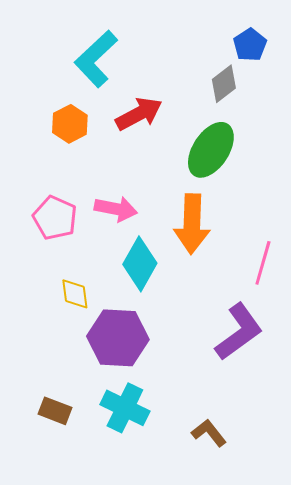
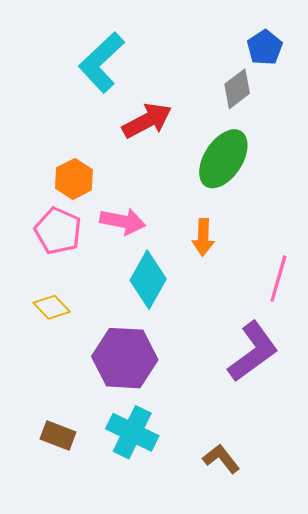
orange hexagon: (70, 124) -> (74, 179), moved
orange arrow: (192, 224) -> (203, 237), size x0.6
yellow diamond: (75, 294) -> (52, 307), moved, turned -36

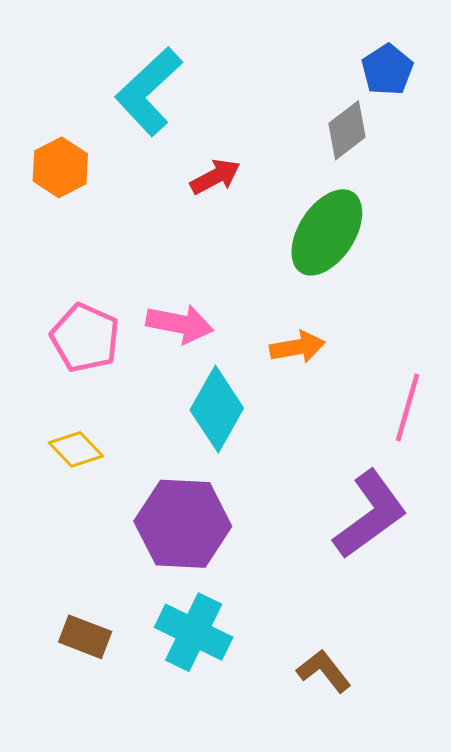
red arrow: (147, 121) -> (215, 177), size x0.7
orange hexagon: (74, 179) -> (60, 167), moved
orange arrow: (203, 237) -> (297, 347), turned -102

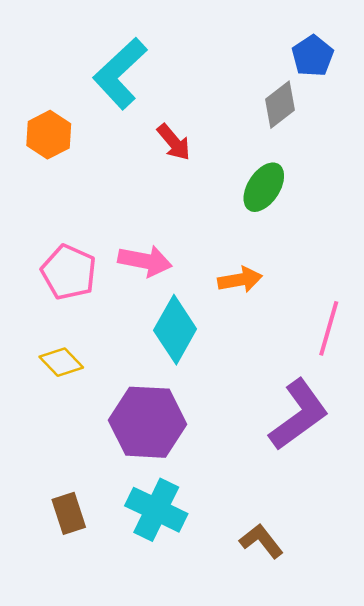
red arrow: (215, 177) -> (174, 142), turned 78
green ellipse: (327, 232) -> (264, 187), size x0.7
brown rectangle: (85, 637) -> (69, 513), turned 51

